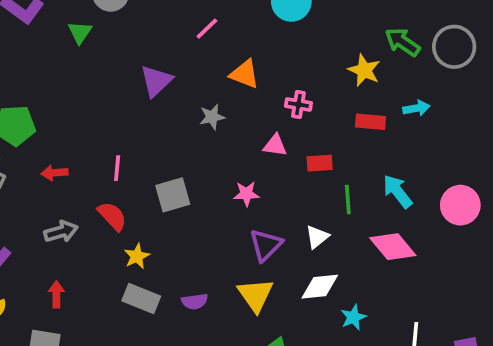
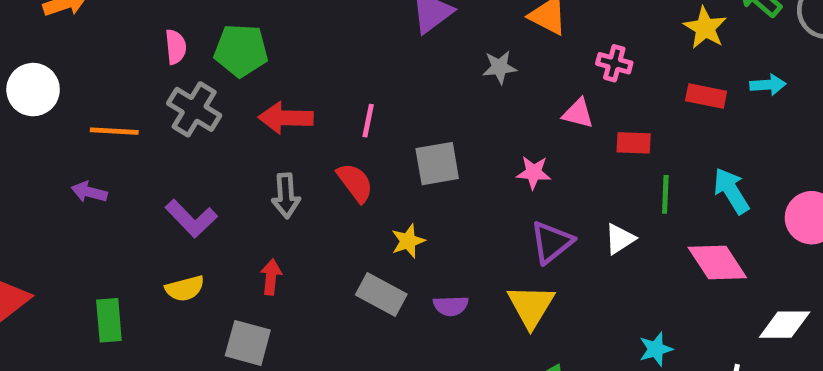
red arrow: (54, 173) -> (286, 118), size x1.5
gray arrow: (61, 232) -> (286, 196), turned 96
yellow star: (137, 256) -> (408, 241), moved
white diamond: (320, 287) -> (785, 325), moved

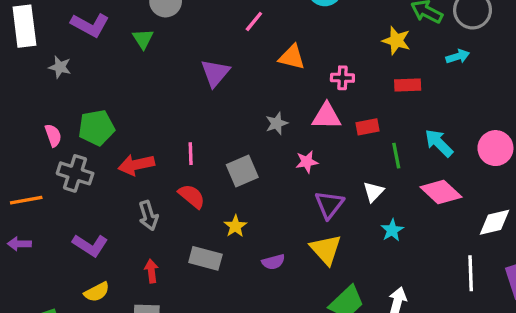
gray star: (500, 67) -> (277, 123), moved
cyan arrow: (768, 85) -> (458, 56), moved
pink triangle: (578, 113) -> (327, 116), size x1.4
gray rectangle: (381, 295) -> (205, 258), moved
cyan star: (656, 349) -> (392, 230), moved

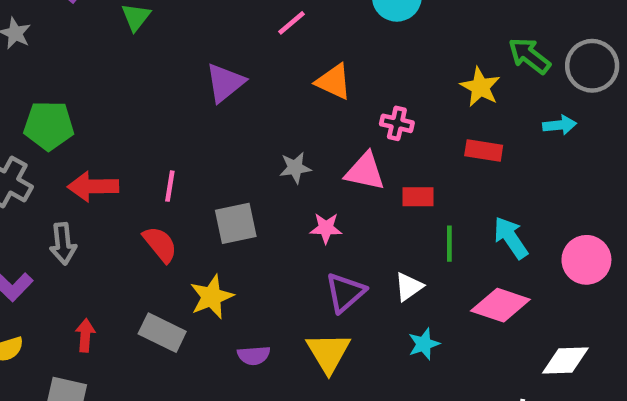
pink diamond: (441, 192) -> (500, 305), turned -36
gray arrow: (148, 216) -> (63, 244), moved
yellow star: (235, 226) -> (212, 297), size x1.4

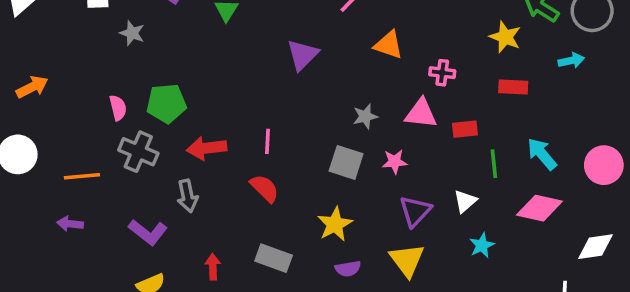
gray square: (236, 223) -> (346, 162), moved, turned 36
yellow star: (212, 297) -> (335, 224), moved

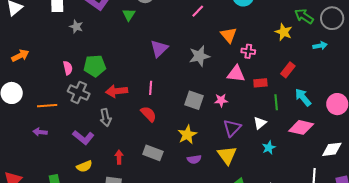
orange triangle: (389, 45) -> (229, 35), moved, turned 30
purple triangle: (303, 55) -> (159, 49), moved
red rectangle: (513, 87) -> (288, 70), moved, turned -56
gray star: (365, 116) -> (199, 56), moved, size x1.5

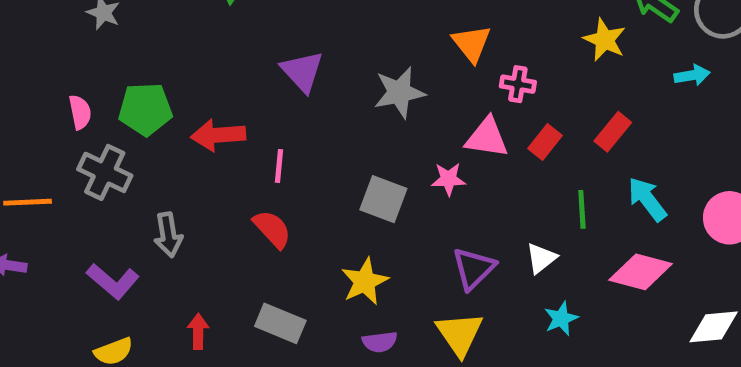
purple triangle: (159, 49) -> (302, 71), turned -30
red rectangle: (260, 83) -> (545, 142), moved, turned -48
red arrow: (117, 91) -> (218, 135), moved
pink star: (221, 100) -> (449, 179), moved

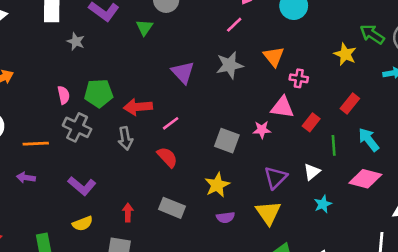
gray star: (399, 92) -> (230, 65), moved
red rectangle: (545, 142) -> (311, 122), moved
pink line: (279, 166) -> (171, 123), turned 48
gray arrow: (168, 235) -> (125, 138), moved

